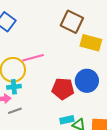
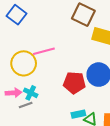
cyan cross: (14, 87) -> (31, 93), moved, turned 32

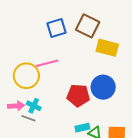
blue square: (16, 15) -> (56, 28), moved, turned 36
gray line: (26, 105) -> (28, 118), turned 40

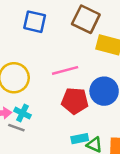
blue square: (56, 28) -> (35, 22), moved, turned 30
pink line: (47, 63) -> (65, 70), moved

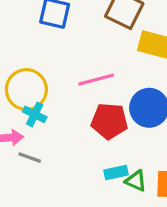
cyan cross: (22, 113) -> (35, 114), moved

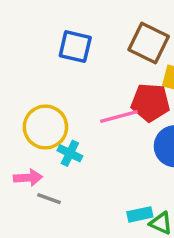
cyan cross: (35, 114) -> (70, 153), moved
red pentagon: (109, 121) -> (150, 103), moved

